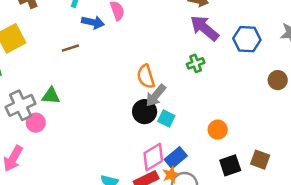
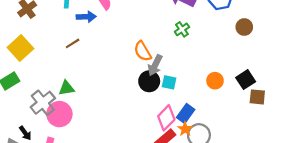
brown circle: (278, 80) -> (244, 27), moved
pink circle: (36, 123) -> (59, 114), size x1.5
black square: (230, 165) -> (246, 80), moved

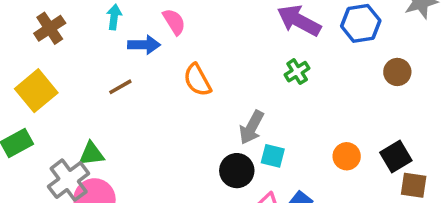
orange semicircle: (143, 51) -> (197, 80), moved
black circle: (149, 81) -> (237, 171), moved
green triangle: (66, 88) -> (91, 154), moved

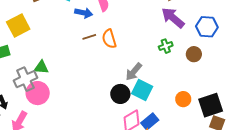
brown circle: (397, 72) -> (194, 54), moved
brown line: (120, 87) -> (89, 37), moved
cyan square: (273, 156) -> (142, 90), size x1.5
black square: (396, 157) -> (211, 105), size x1.4

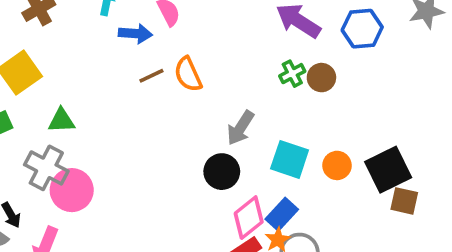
brown circle: (194, 54) -> (321, 78), moved
green triangle: (41, 67) -> (61, 121), moved
gray cross: (25, 79) -> (46, 168), turned -30
cyan square: (142, 90) -> (290, 159), moved

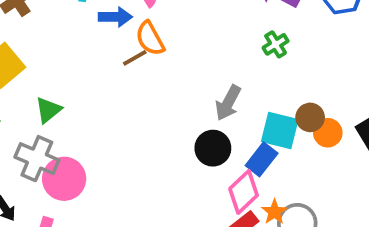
orange semicircle: (188, 74) -> (150, 38), moved
brown circle: (321, 78) -> (310, 117), moved
green triangle: (61, 121) -> (48, 110), turned -32
blue rectangle: (282, 214) -> (262, 159), moved

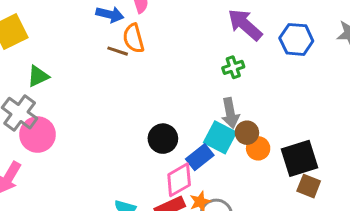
brown line: (135, 58) -> (118, 51), turned 35
gray arrow: (228, 103) -> (230, 113), moved, turned -52

